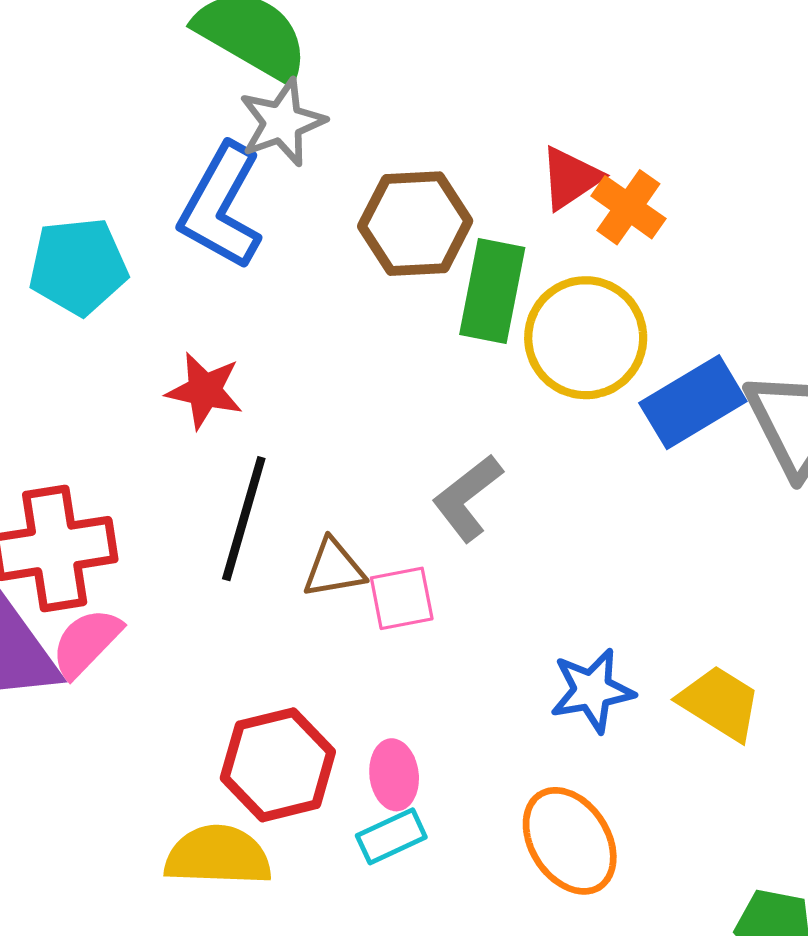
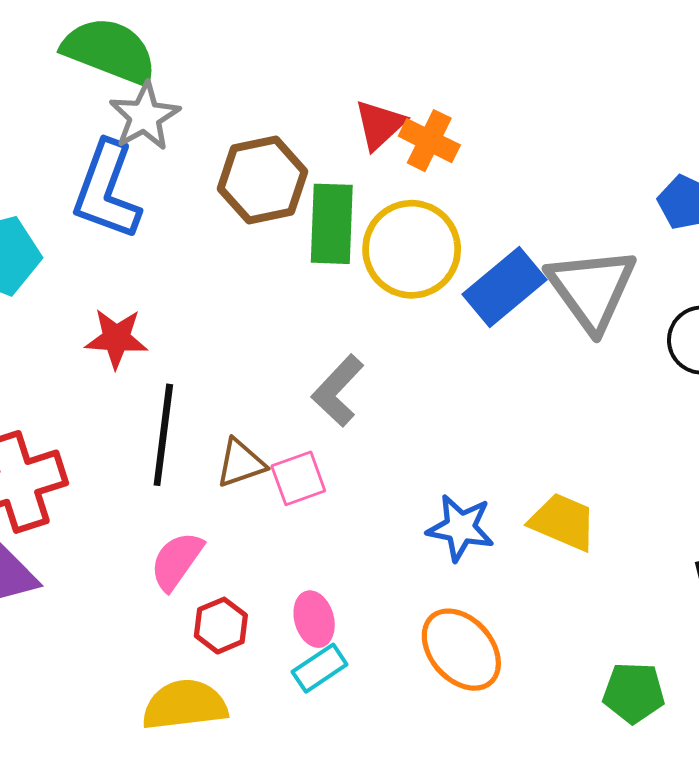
pink semicircle: (86, 643) -> (177, 561), moved
blue star: (592, 691) -> (460, 528), turned 30
red hexagon: (278, 765) -> (221, 626), size x0.6

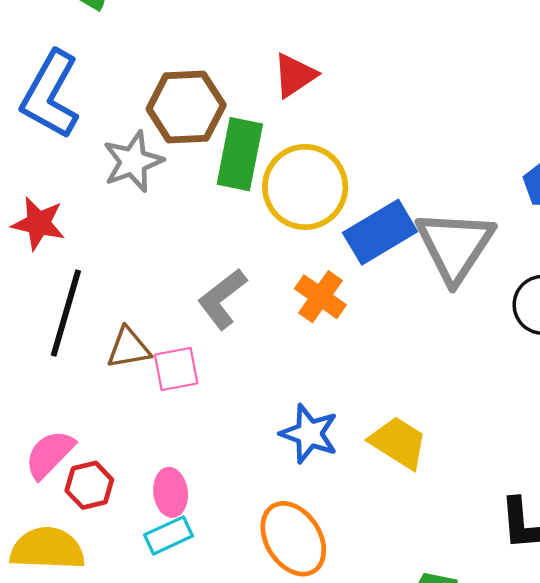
gray star: (145, 116) -> (133, 161), moved
orange cross: (429, 141) -> (320, 297), moved
pink semicircle: (177, 561) -> (50, 454), moved

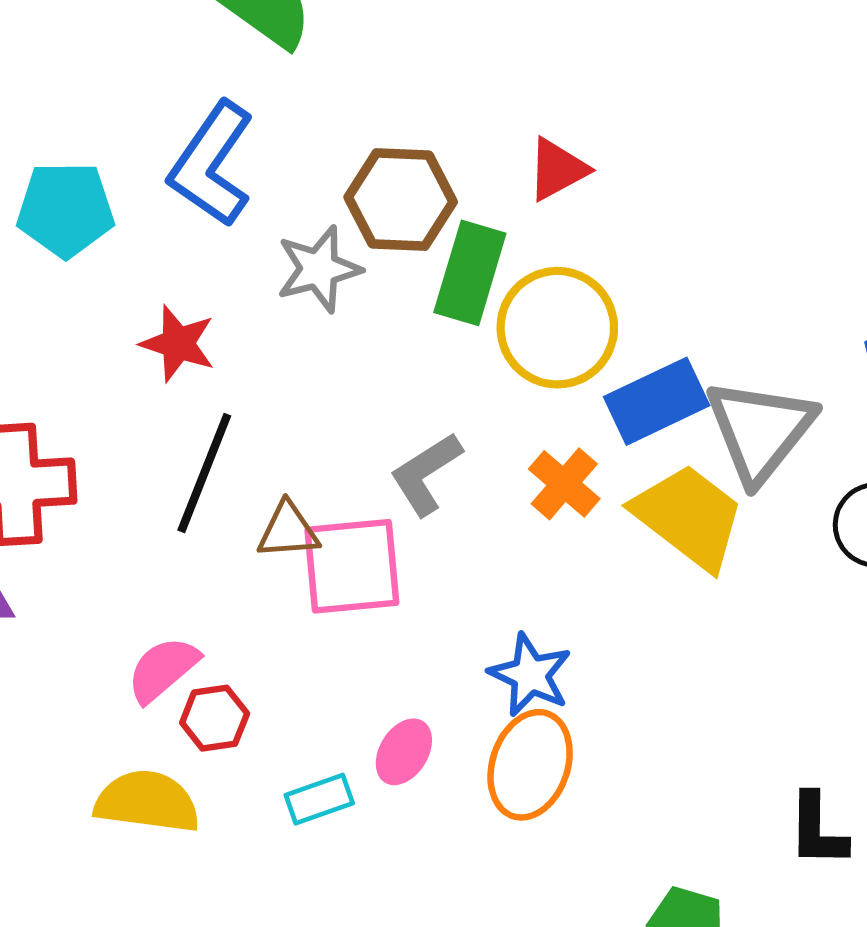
pink square: (176, 369) -> (352, 566), size x1.6
yellow trapezoid: (398, 443) -> (689, 517), moved, size x1.4
pink ellipse: (171, 492) -> (404, 752), moved, turned 33
orange ellipse: (293, 539) -> (530, 765), moved, turned 46

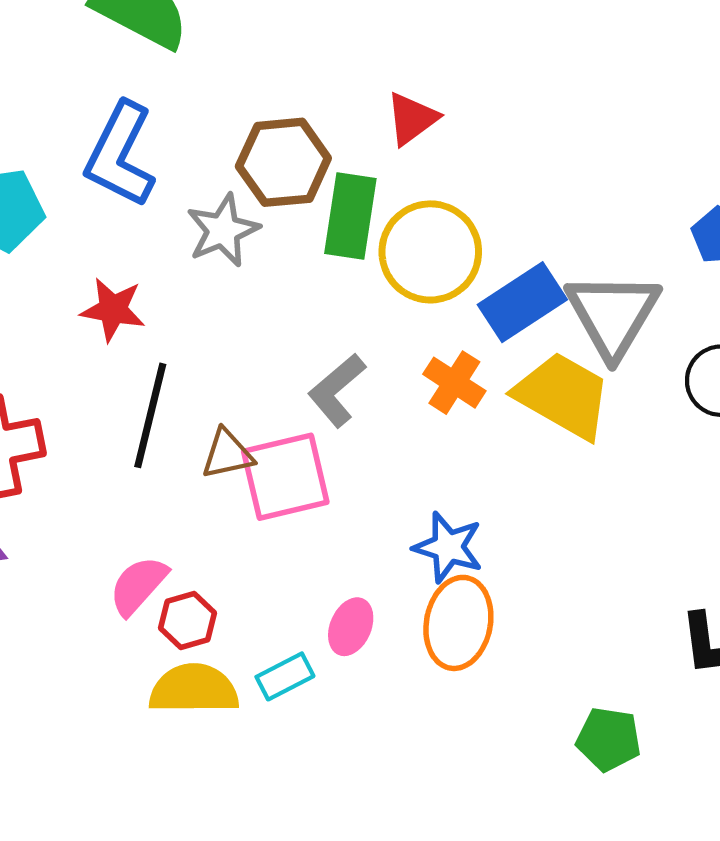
yellow semicircle: (147, 802) -> (194, 689), moved

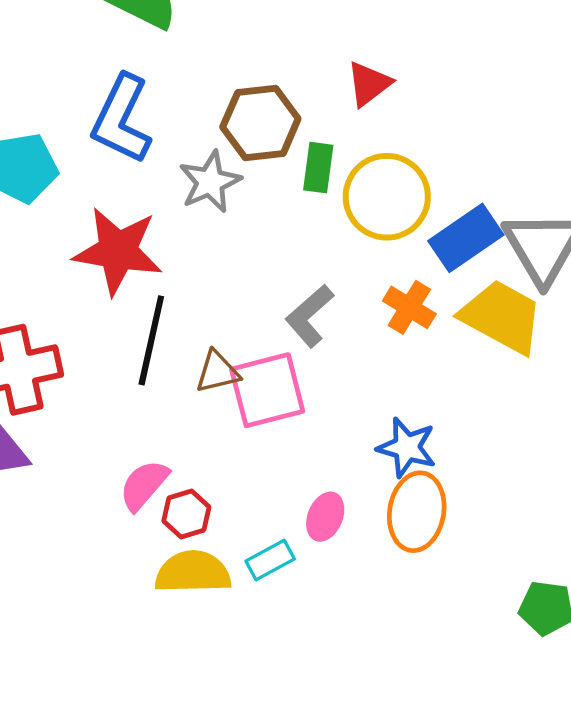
green rectangle: (350, 216) -> (318, 168), size x0.7
red star: (113, 310) -> (118, 251), size x1.6

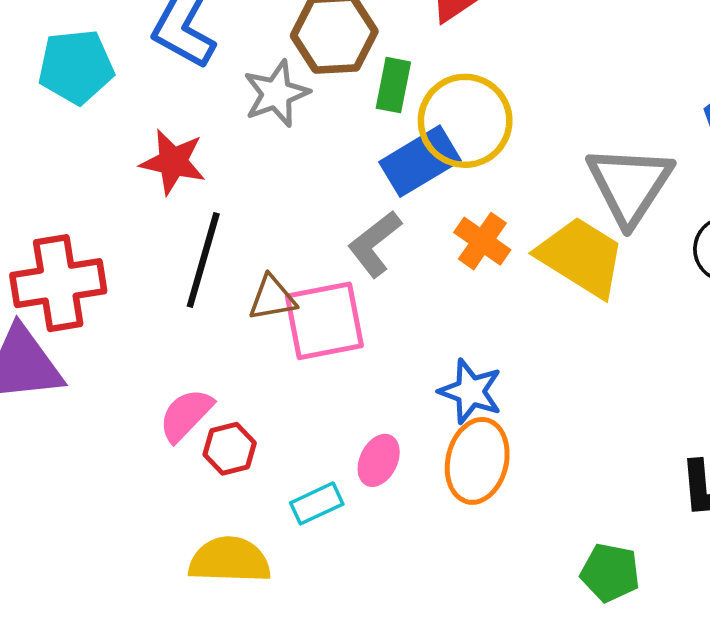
blue rectangle: (466, 238) -> (420, 161), moved
red star: (118, 251) -> (173, 162), size x0.7
yellow semicircle: (193, 572) -> (230, 560), moved

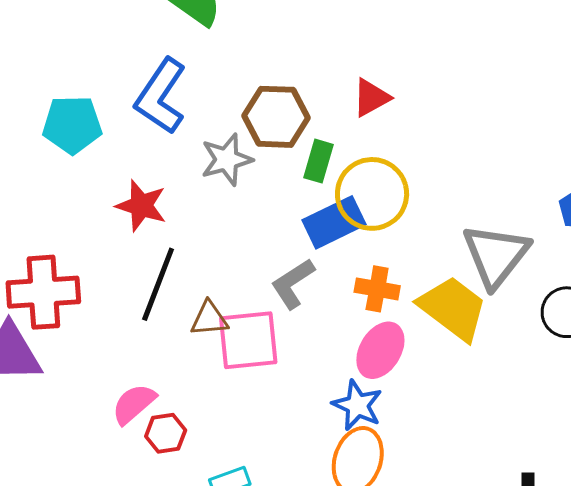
orange cross: (482, 241) -> (377, 289), turned -30
pink ellipse: (379, 460) -> (380, 350), moved, size x1.4

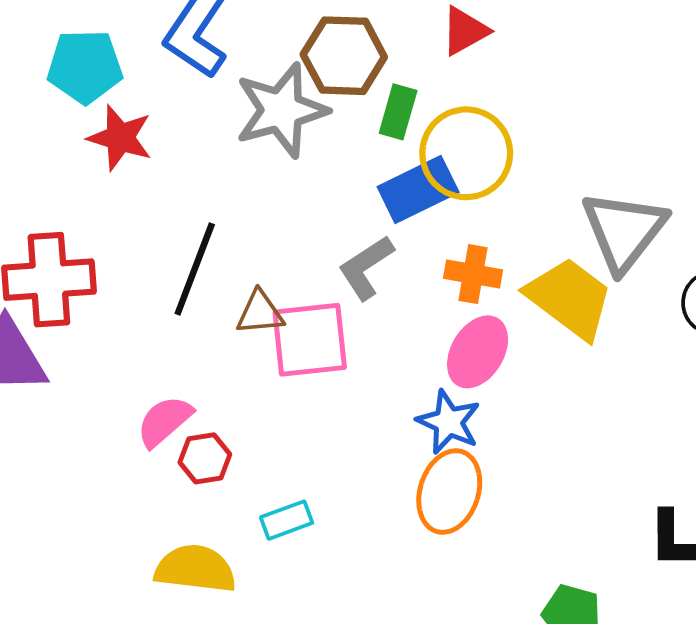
gray star: (227, 160) -> (281, 110), size x1.4
red star: (141, 206) -> (120, 138), moved

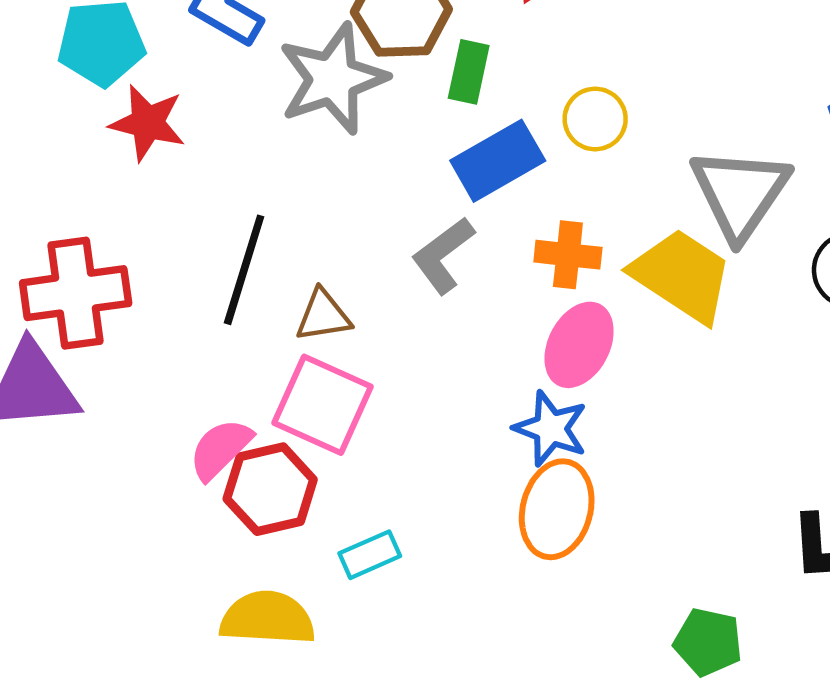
yellow circle: (466, 153) -> (595, 119), moved, size x0.6
pink square: (310, 340) -> (322, 405), moved, turned 34
red hexagon: (205, 458) -> (270, 489), size x1.5

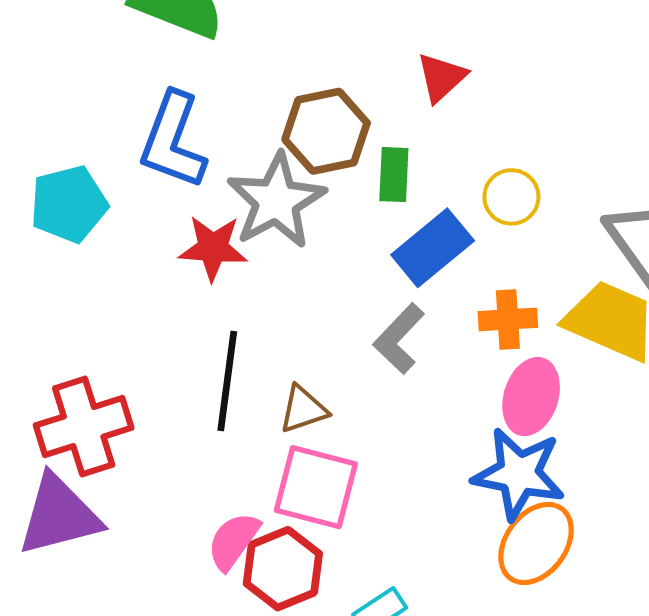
red star: (147, 123) -> (213, 248), moved
blue star: (551, 428) -> (519, 474), size x1.4
orange ellipse: (557, 509) -> (536, 543), turned 32

